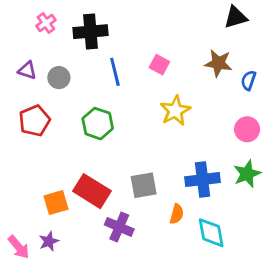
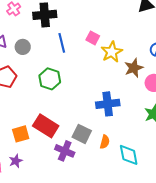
brown star: (218, 63) -> (134, 68), moved, turned -30
yellow star: (175, 111) -> (112, 52), moved
blue cross: (203, 180) -> (108, 104), moved
gray square: (144, 185) -> (82, 134), moved, turned 36

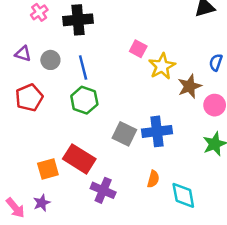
blue line: (62, 43) -> (83, 67), moved
gray square: (82, 134) -> (124, 134), moved

